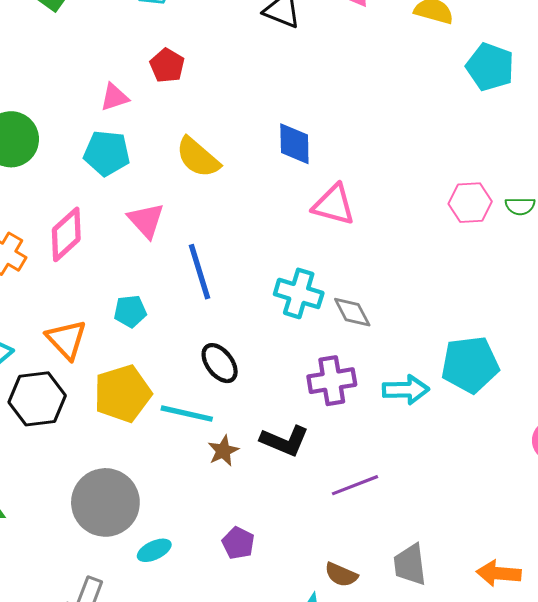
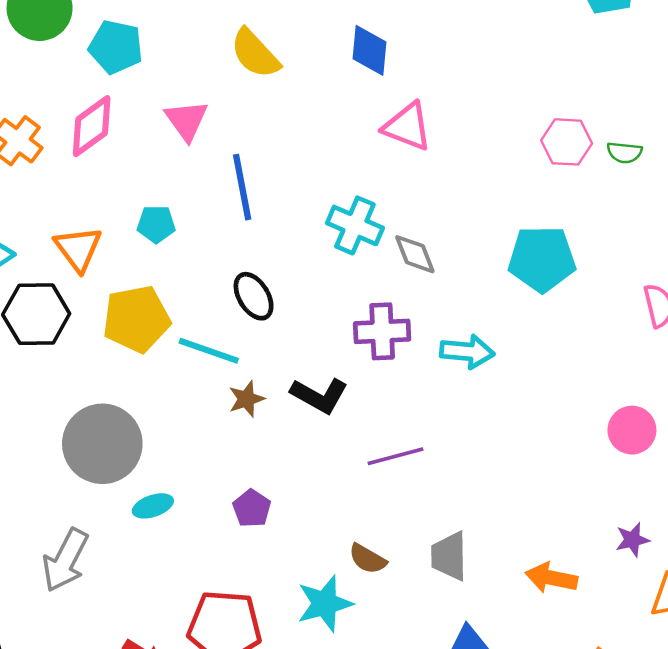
cyan pentagon: (107, 153) -> (116, 47), moved
cyan pentagon: (470, 365) -> (542, 259), moved

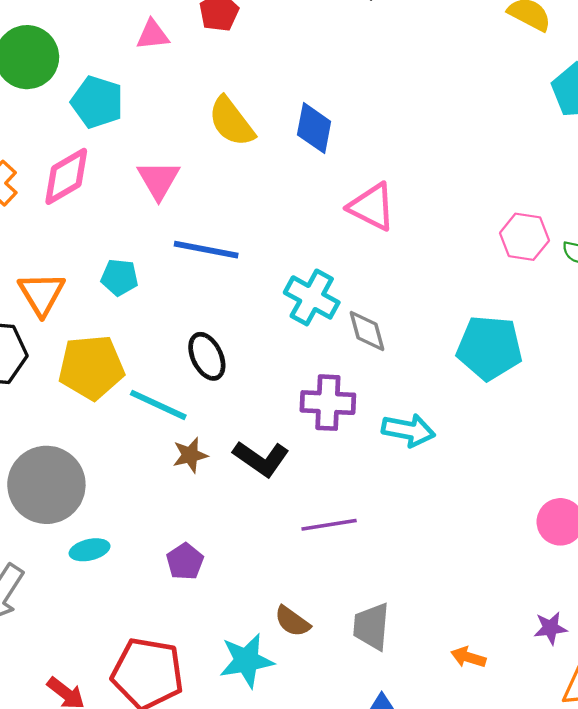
blue diamond: (370, 50) -> (314, 128), moved
blue line: (242, 187) -> (206, 250), turned -74
orange arrow: (551, 578) -> (468, 657), size x0.7

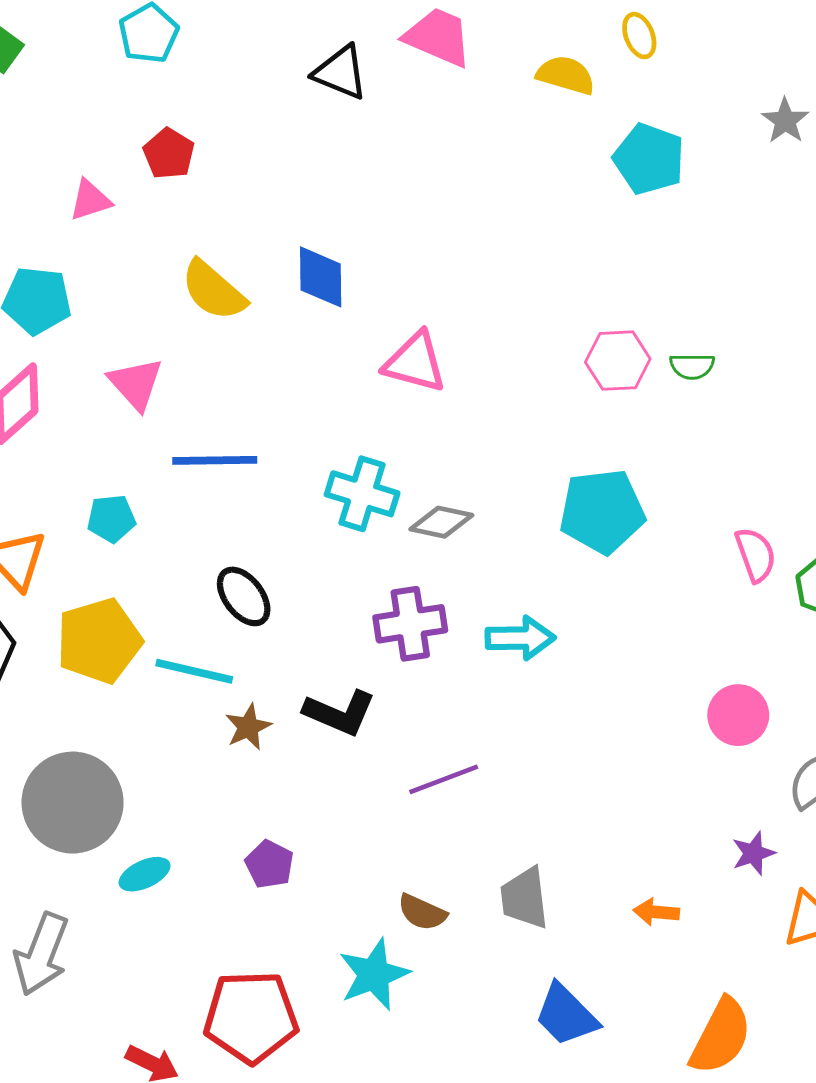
gray diamond: (367, 331) -> (441, 522), turned -51

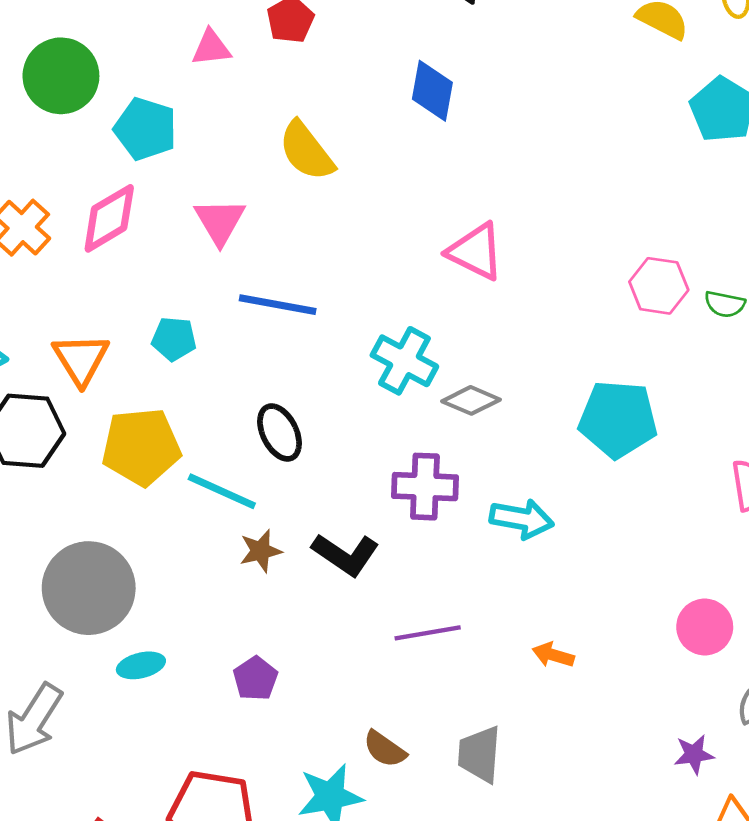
blue diamond: (321, 277) -> (432, 91), moved
orange arrow: (656, 912) -> (553, 655), moved

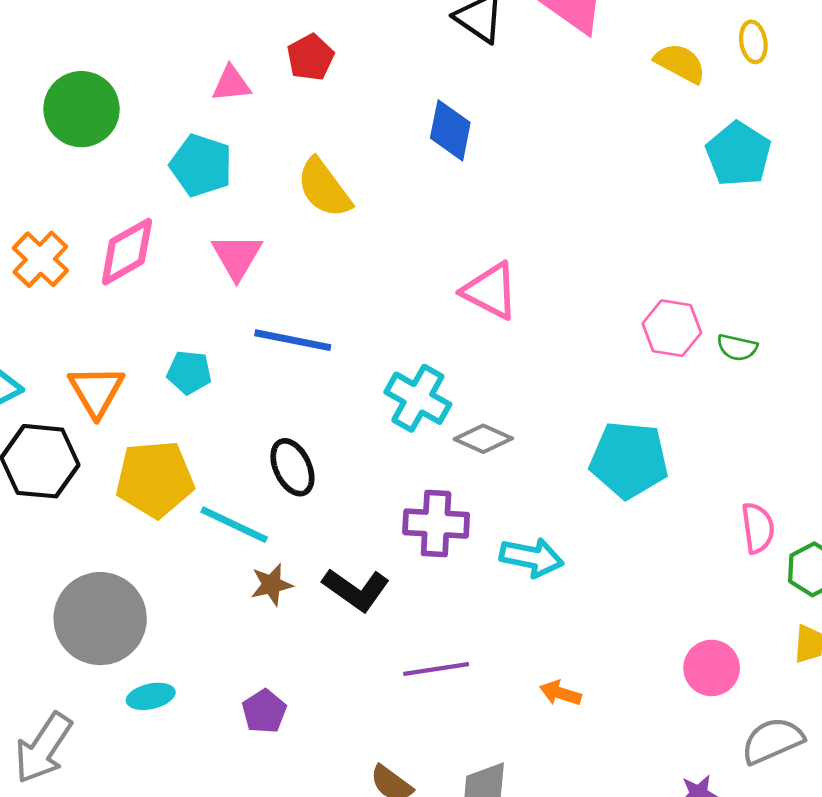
cyan pentagon: (145, 129) -> (201, 165), moved

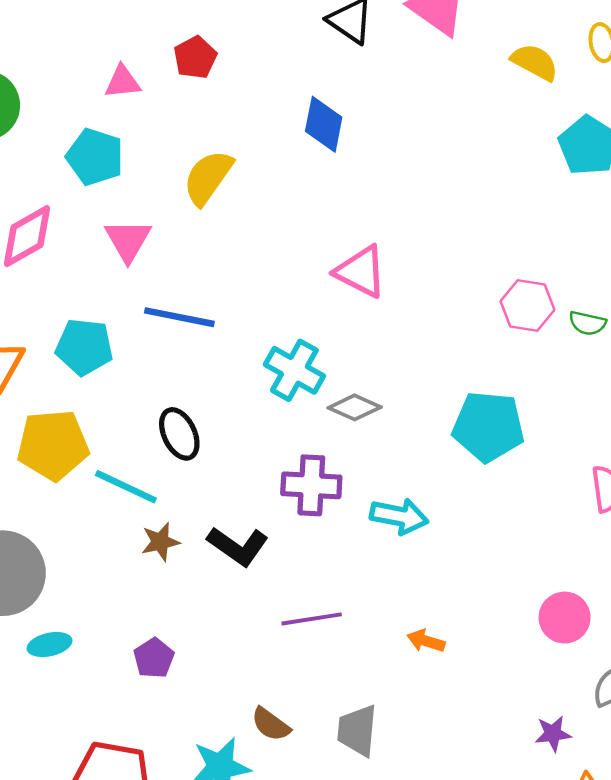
yellow semicircle: (324, 188) -> (208, 177), turned 72
cyan pentagon: (189, 372) -> (84, 347), size x1.4

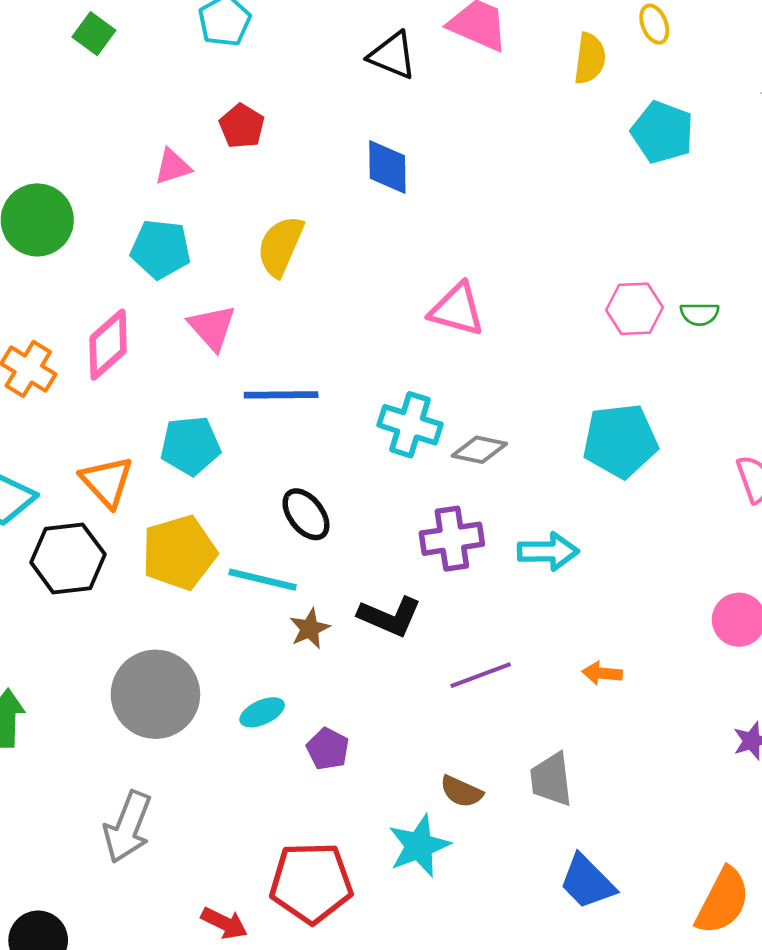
yellow semicircle: (535, 62) -> (590, 58), turned 81
cyan ellipse: (50, 645) -> (262, 712), moved

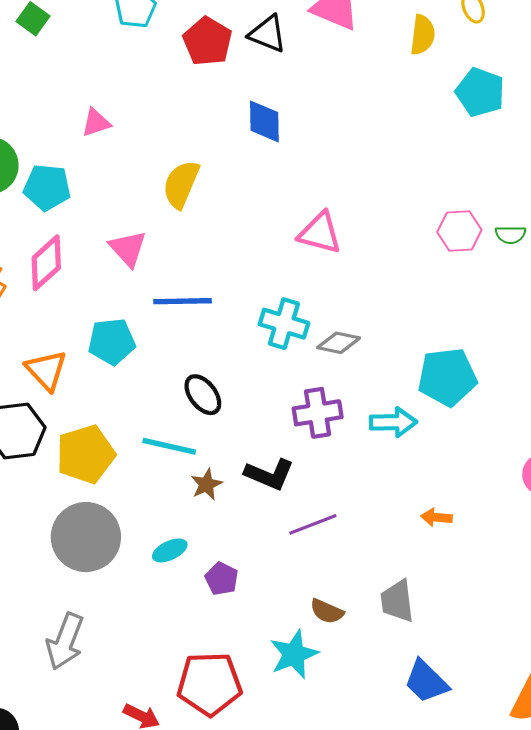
red pentagon: (242, 126) -> (208, 41), moved, size x1.4
cyan pentagon: (161, 249) -> (47, 187), moved
cyan pentagon: (620, 441) -> (447, 377), moved
yellow pentagon: (179, 553) -> (86, 454), moved
purple line: (481, 675) -> (313, 524), moved

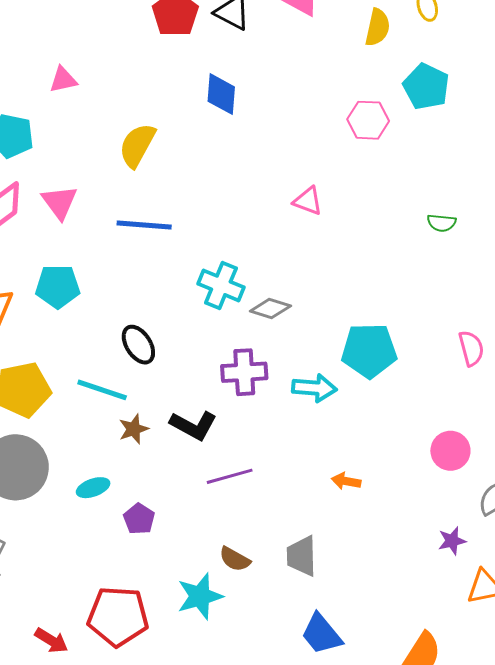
pink hexagon: (459, 231) -> (368, 120), moved
pink triangle: (320, 233) -> (308, 201), moved, size x0.7
pink triangle: (128, 249) -> (60, 202), moved
blue line: (183, 301) -> (144, 225), moved

